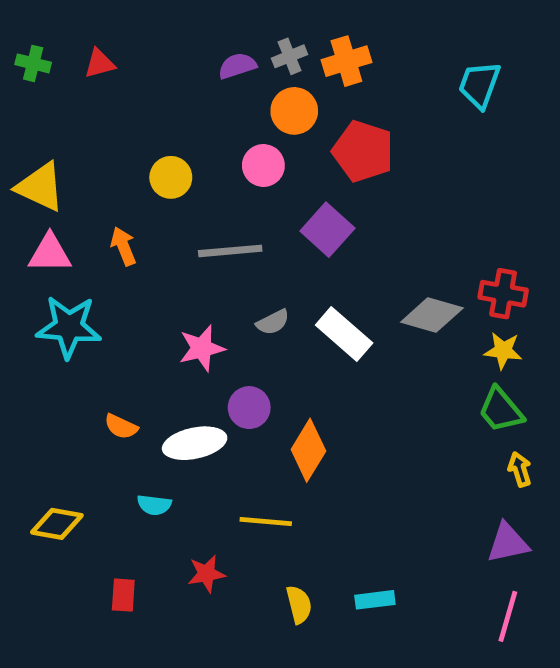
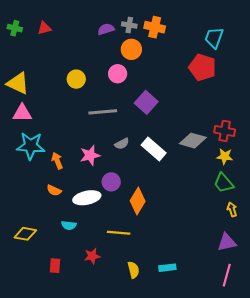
gray cross: (289, 56) -> (129, 25), turned 32
orange cross: (346, 61) -> (155, 27), turned 30
red pentagon: (363, 151) -> (202, 67), moved
orange arrow: (123, 246) -> (57, 161), moved

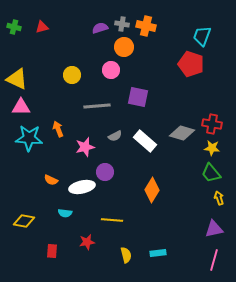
purple square: (146, 102) -> (138, 97), turned -30
orange arrow: (57, 161) -> (58, 129), moved
orange diamond: (138, 201) -> (152, 190), moved

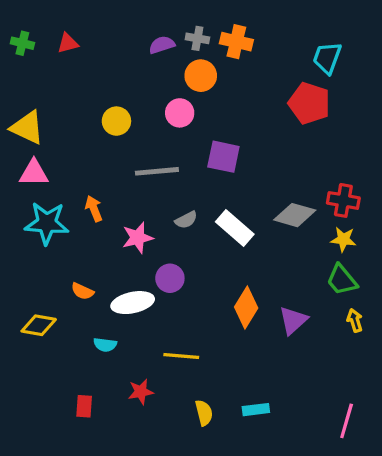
yellow diamond: (24, 221) -> (39, 325), moved
purple triangle: (214, 229) -> (293, 320), moved, turned -30

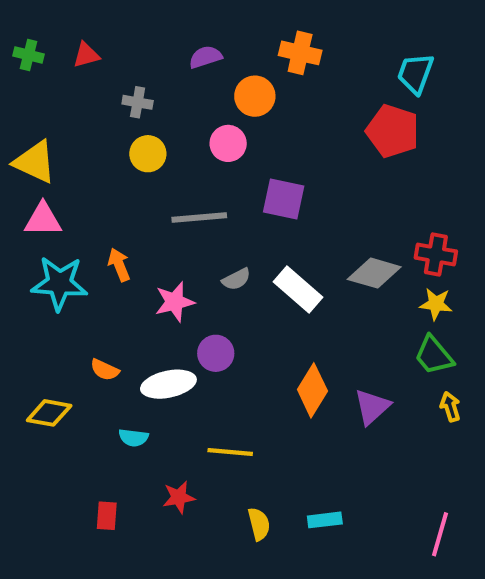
gray cross: (197, 38) -> (138, 102), moved

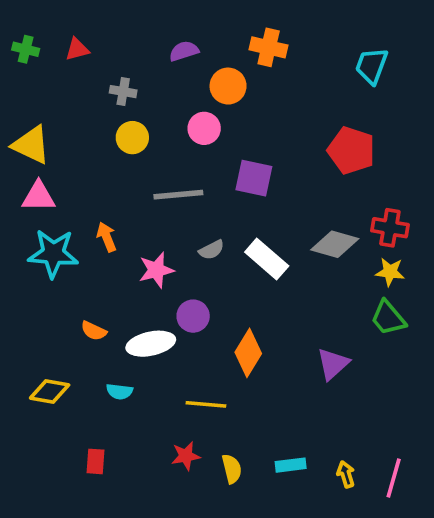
red pentagon: (393, 131) -> (351, 150), moved
orange diamond: (312, 390) -> (248, 353), moved
yellow arrow: (450, 407) -> (346, 474), moved
yellow diamond: (49, 413) -> (50, 391), moved
red star: (179, 497) -> (186, 456), moved

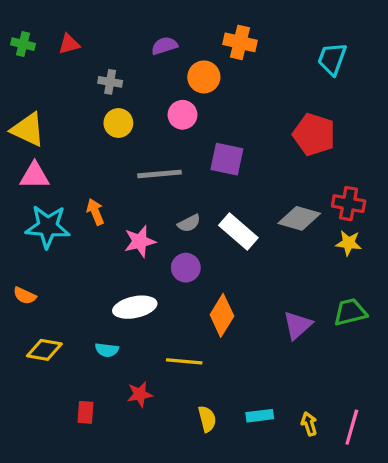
purple circle: (193, 316) -> (186, 268), moved
green trapezoid: (388, 318) -> (350, 312), moved, turned 116
orange semicircle: (94, 331) -> (25, 296), moved
red star: (186, 456) -> (140, 394), moved

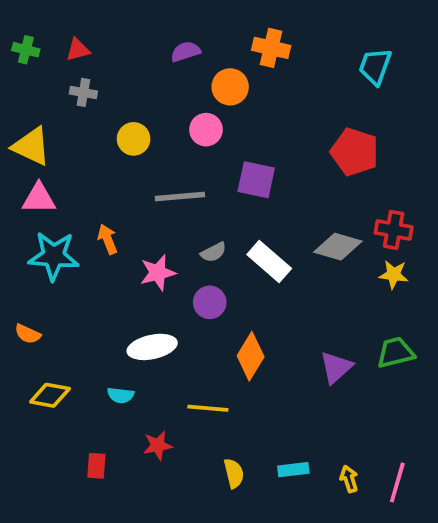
gray cross: (110, 82) -> (83, 92), moved

